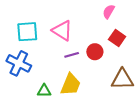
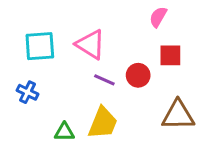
red square: (117, 38) -> (170, 55), turned -35
purple line: (72, 55) -> (104, 80), turned 40
blue cross: (19, 63) -> (28, 92), size x0.6

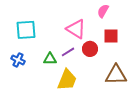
pink triangle: (91, 45) -> (76, 29), moved
purple line: (104, 80) -> (68, 52), turned -56
green triangle: (64, 132) -> (50, 59), moved

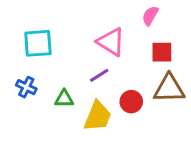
red circle: (90, 49) -> (131, 102), moved
green triangle: (50, 59) -> (64, 99), moved
brown triangle: (116, 75) -> (169, 89), moved

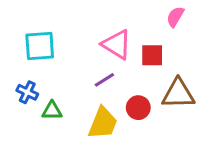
pink semicircle: (150, 16) -> (175, 17), moved
red square: (162, 52) -> (152, 55), moved
green triangle: (64, 99) -> (52, 111), moved

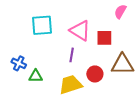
cyan square: (40, 46) -> (42, 25), moved
purple line: (104, 80) -> (72, 55), turned -48
yellow trapezoid: (103, 123) -> (71, 85), turned -130

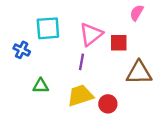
pink triangle: (80, 31) -> (91, 34), turned 50
blue cross: (19, 63) -> (22, 50), moved
red circle: (95, 74) -> (108, 104), moved

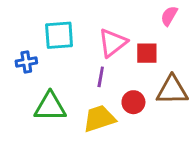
blue cross: (22, 50) -> (26, 62), turned -35
green triangle: (41, 86) -> (50, 107), size x1.6
red circle: (108, 104) -> (133, 102), moved

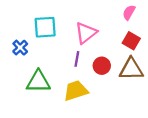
red square: (147, 53) -> (131, 41), moved, turned 30
blue cross: (26, 62) -> (20, 48), turned -35
red circle: (133, 102) -> (102, 66), moved

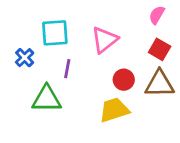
purple line: (77, 59) -> (67, 69), moved
yellow trapezoid: (76, 91) -> (114, 110), moved

